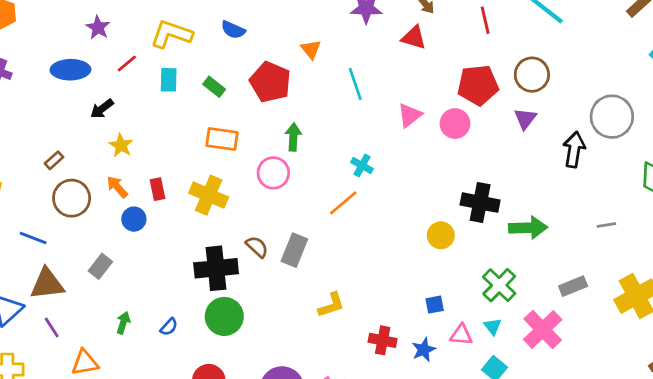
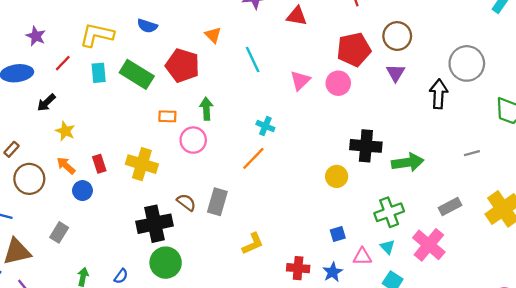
green rectangle: (214, 87) -> (137, 74), size x1.8
orange rectangle: (222, 139) -> (167, 116), moved, size x0.7
green cross: (499, 285) -> (389, 212), turned 32

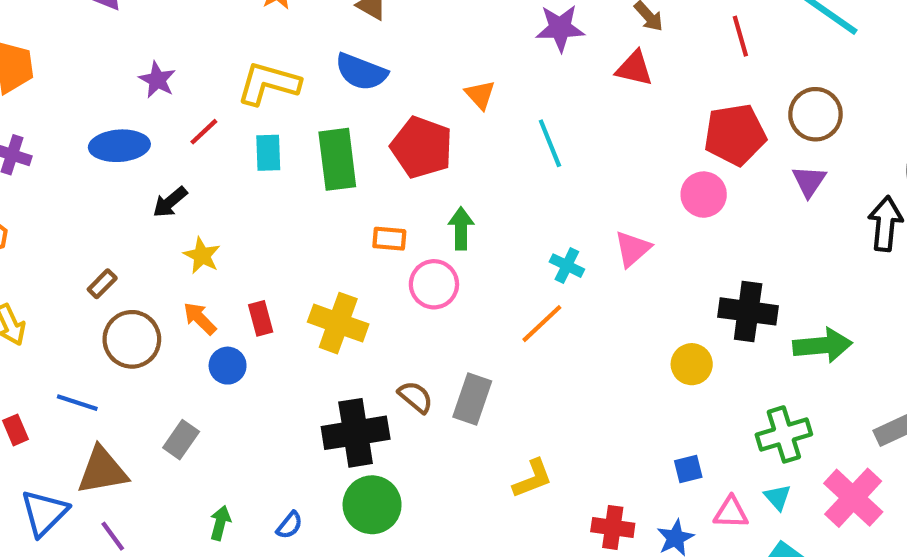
blue semicircle: (147, 26) -> (361, 72), size x1.4
green rectangle: (137, 74) -> (337, 159), turned 48
pink triangle: (300, 80) -> (633, 249), moved

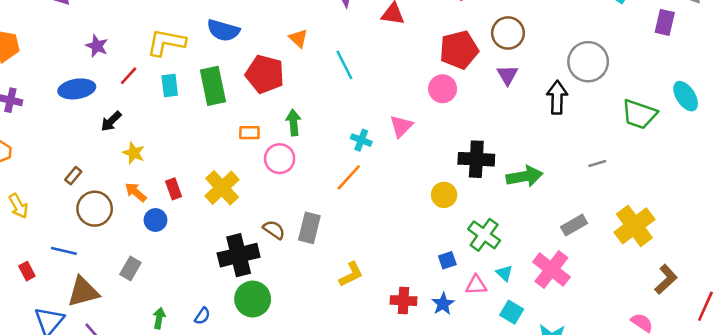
yellow cross: (338, 323) -> (222, 188), turned 32
green cross: (784, 434) -> (484, 235), moved, turned -32

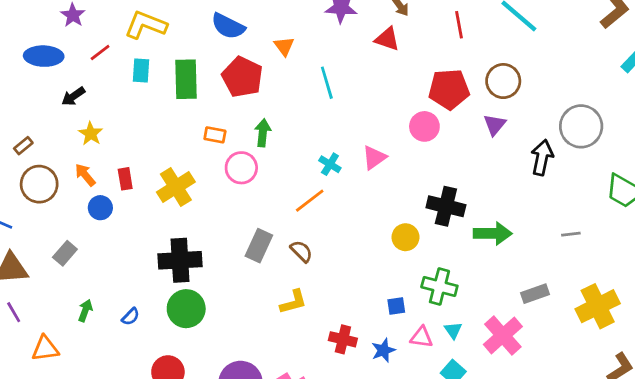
blue semicircle: (223, 30) -> (228, 26), moved
brown semicircle: (274, 230) -> (302, 251), moved
green cross: (484, 235) -> (439, 286), turned -32

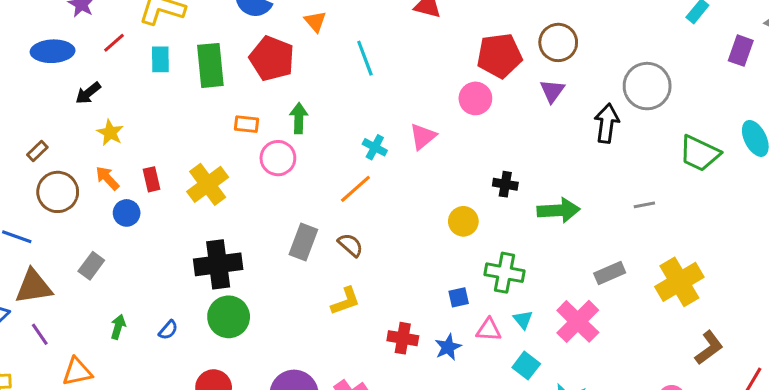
black cross: (446, 206) -> (505, 184), size x0.6

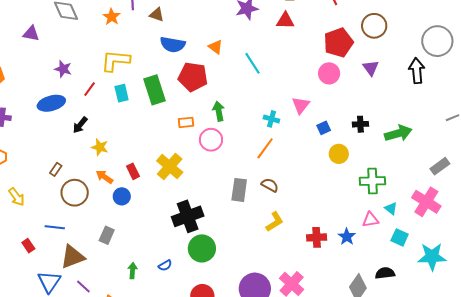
purple triangle: (552, 91) -> (371, 68), moved
blue square: (459, 297) -> (324, 128), moved
blue semicircle: (168, 330) -> (165, 265), turned 32

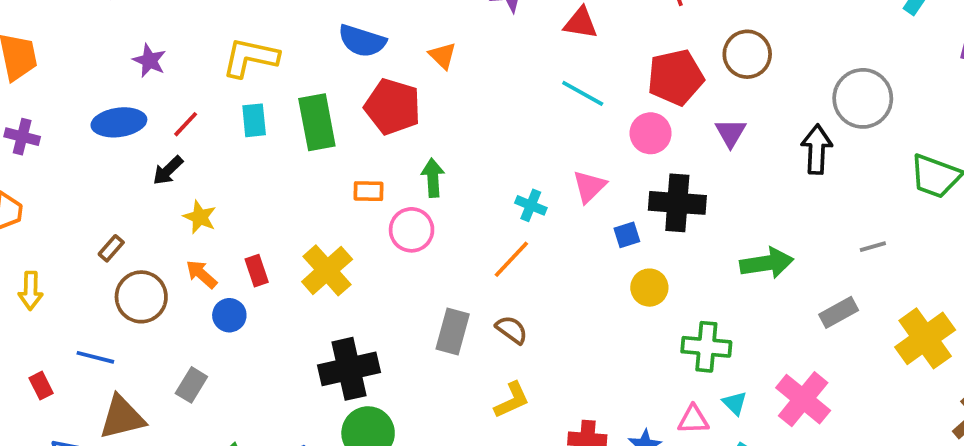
cyan line: (253, 63) -> (583, 93), moved, turned -35
red line: (90, 89) -> (186, 124), moved
black cross: (360, 124) -> (677, 203), moved, size x1.8
gray rectangle: (440, 166) -> (839, 312), moved
yellow arrow: (17, 197) -> (31, 291), turned 30

